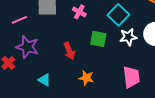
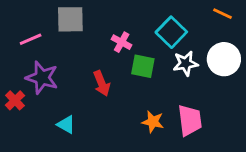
pink cross: (79, 12) -> (122, 42), moved
orange star: (86, 78) -> (153, 122), moved

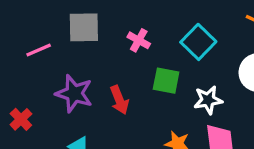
pink cross: (122, 42) -> (139, 40), moved
white star: (186, 63) -> (208, 100), moved
purple star: (42, 78) -> (74, 94), moved

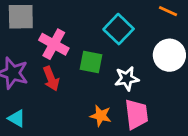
pink cross: (139, 40) -> (54, 44), moved, size x1.5

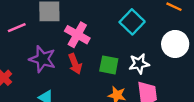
green square: (91, 62) -> (109, 65), moved

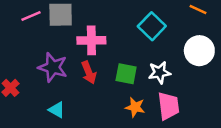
pink line: (17, 28) -> (31, 16), moved
pink cross: (77, 35) -> (91, 40), turned -30

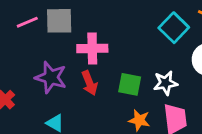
cyan square: (152, 26) -> (174, 28), moved

